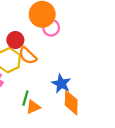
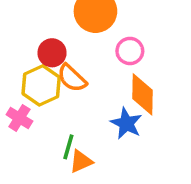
pink circle: (51, 28) -> (130, 51), moved
orange diamond: (71, 103) -> (143, 94), moved

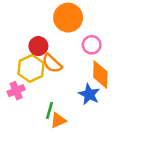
pink cross: (19, 118) -> (16, 91), turned 35

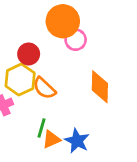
pink circle: (92, 45) -> (76, 40), moved
orange semicircle: (52, 63) -> (44, 88), moved
blue star: (89, 94) -> (77, 141), moved

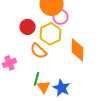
yellow hexagon: (20, 80) -> (51, 34), moved
orange triangle: (51, 139) -> (44, 87), turned -40

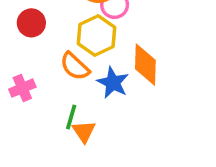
red circle: (28, 27) -> (31, 23), moved
blue star: (62, 88) -> (113, 83), moved

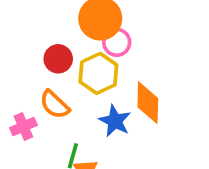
red circle: (31, 23) -> (58, 59), moved
orange semicircle: (75, 66) -> (55, 105), moved

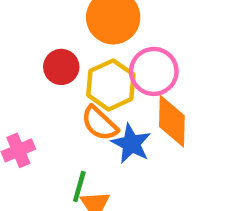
pink circle: (117, 42) -> (154, 71), moved, size x1.4
orange semicircle: (55, 105) -> (100, 123), moved

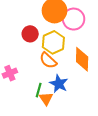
pink circle: (154, 71) -> (74, 19), moved
blue star: (131, 144) -> (59, 84), moved

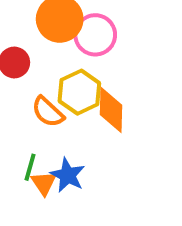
yellow hexagon: (53, 42) -> (79, 92), moved
blue star: (59, 84) -> (68, 175), moved

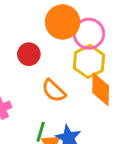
yellow hexagon: (79, 92) -> (89, 62), moved

